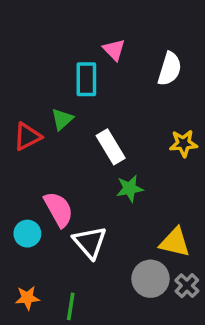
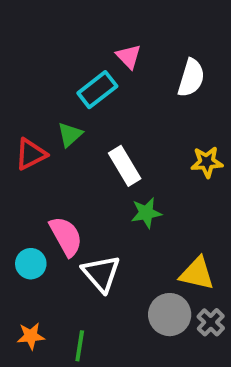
cyan rectangle: (86, 79) -> (97, 90), turned 52

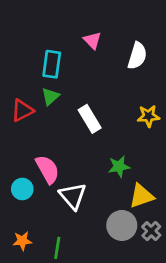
cyan rectangle: (97, 90) -> (52, 64), moved, turned -44
green star: (146, 213) -> (119, 167), moved
yellow triangle: (197, 273) -> (141, 196), turned -32

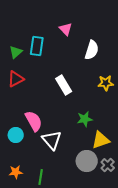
white semicircle: (137, 56) -> (92, 50), moved
green triangle: (50, 96) -> (16, 52), moved

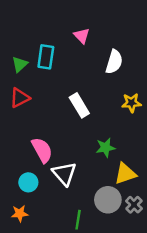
cyan circle: (16, 135) -> (28, 182), moved
green line: (41, 177) -> (78, 220), moved

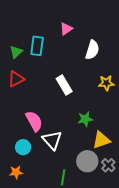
pink triangle: (82, 36) -> (66, 29), turned 40

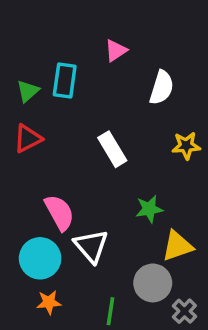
cyan circle: (23, 147) -> (40, 258), size x1.5
gray cross: (108, 165) -> (184, 311), moved
orange star: (16, 172) -> (49, 302), moved

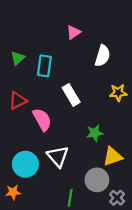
cyan rectangle: (65, 80) -> (44, 66), moved
red triangle: (28, 139) -> (18, 101), moved
pink semicircle: (59, 213) -> (42, 120), moved
orange star: (49, 302) -> (13, 192), moved

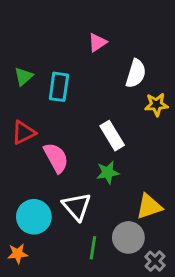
yellow star: (118, 93) -> (156, 105), moved
white rectangle: (71, 95) -> (112, 136), moved
green star: (95, 133) -> (108, 172), moved
green line: (70, 198) -> (93, 248), moved

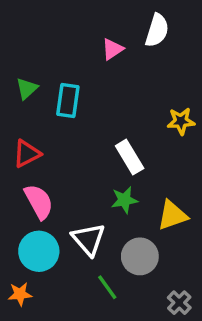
white semicircle: (136, 74) -> (157, 30), moved
pink semicircle: (56, 158) -> (39, 202), moved
yellow triangle: (149, 206) -> (172, 215), moved
gray circle: (128, 237) -> (140, 256), moved
green line: (93, 248) -> (107, 287), turned -45

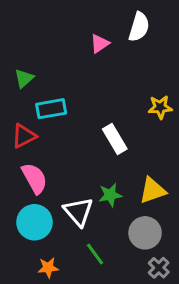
cyan rectangle: (68, 101) -> (51, 109), moved, turned 72
green star: (124, 200) -> (110, 195), moved
gray circle: (140, 256) -> (145, 233), moved
orange star: (20, 294) -> (48, 268), moved

